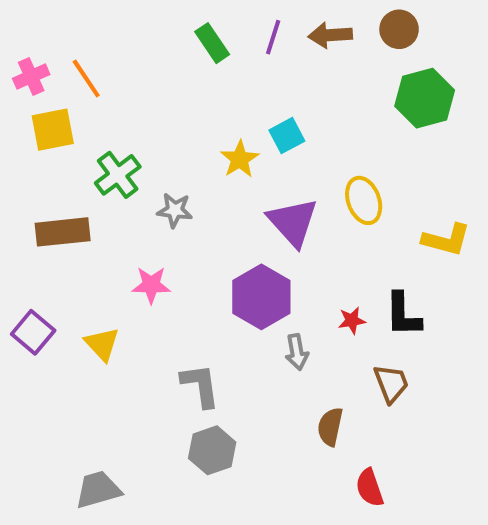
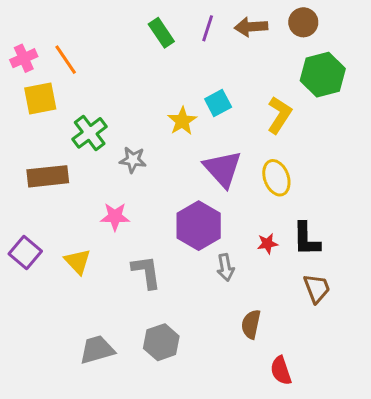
yellow ellipse: (364, 200) -> (276, 178), moved
yellow L-shape: (446, 240) -> (279, 115), moved, turned -72
brown trapezoid: (391, 383) -> (317, 288), moved
gray L-shape: (200, 385) -> (146, 272), moved
gray trapezoid: (98, 490) -> (97, 350), moved

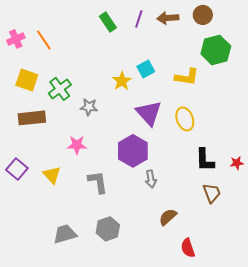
yellow square: (40, 99) -> (27, 80), moved, turned 30
yellow L-shape: (279, 115) -> (187, 77), turned 65
red star: (267, 244) -> (237, 163), moved
brown semicircle: (251, 324) -> (168, 217), turned 36

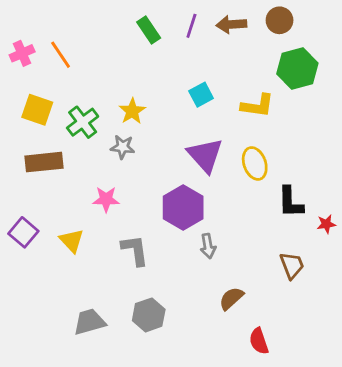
yellow star: (122, 81) -> (132, 111), moved
black L-shape: (205, 160) -> (291, 202), moved

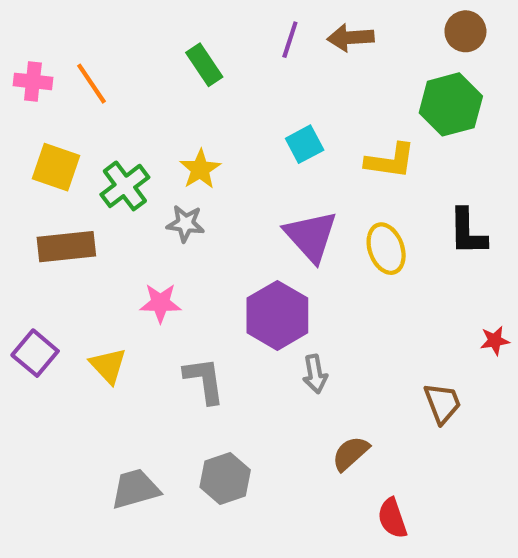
brown circle: (280, 20) -> (465, 31), moved
green rectangle: (149, 30) -> (204, 65), moved
pink cross: (22, 53) -> (33, 81), turned 30
black L-shape: (291, 202) -> (468, 232), moved

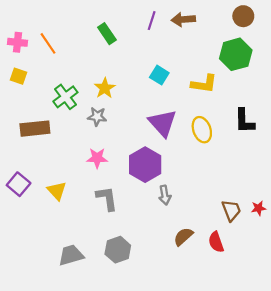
cyan square: (305, 144) -> (159, 75), turned -30
yellow square: (56, 167) -> (19, 76), moved, size x0.7
pink star: (160, 303) -> (97, 158), moved
red star: (495, 341) -> (259, 208), moved
red semicircle: (392, 518) -> (216, 242), moved

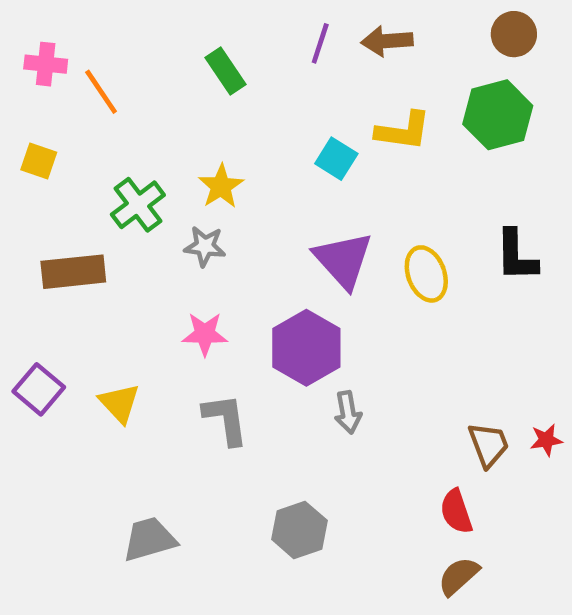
pink cross: (17, 42) -> (46, 64), moved
yellow L-shape: (204, 84) -> (403, 131), moved
brown semicircle: (183, 237) -> (459, 576), moved
gray hexagon: (118, 250) -> (299, 530), moved

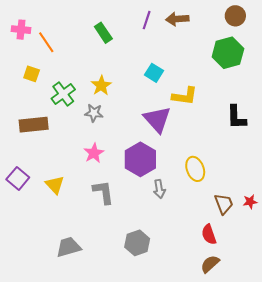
yellow L-shape: (403, 131) -> (185, 96), moved
yellow square: (39, 161) -> (32, 74), moved
yellow ellipse: (426, 274) -> (195, 169), moved
pink star: (205, 334) -> (94, 153), turned -30

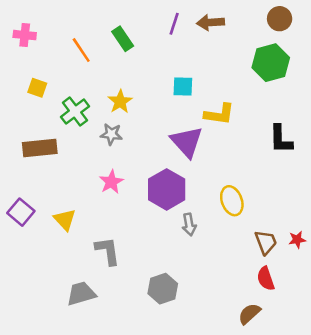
orange line: (46, 42) -> (81, 50), moved
cyan square: (154, 73) -> (183, 86), turned -30
gray L-shape: (103, 192) -> (108, 251), moved
red semicircle: (209, 234) -> (266, 279), moved

